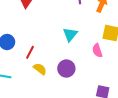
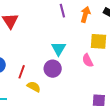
purple circle: (66, 69) -> (53, 69), moved

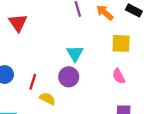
orange arrow: (85, 14) -> (105, 13), turned -63
pink semicircle: (88, 60) -> (119, 76), moved

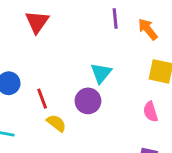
red line: (33, 82) -> (42, 99), turned -49

